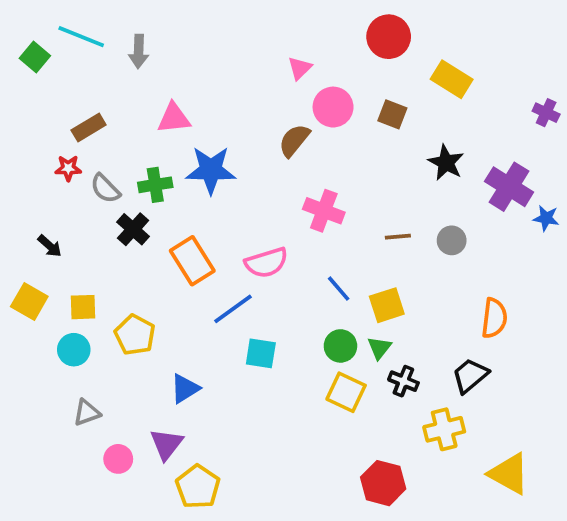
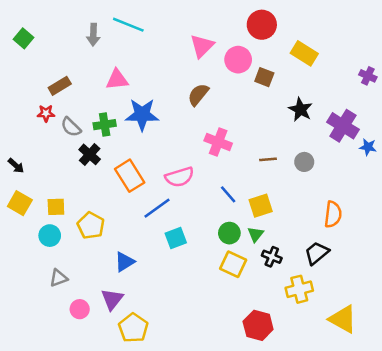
cyan line: (81, 37) -> (128, 25), moved
pink triangle: (300, 68) -> (202, 46), size x1.5
pink circle: (333, 107) -> (238, 60), moved
black arrow: (50, 246) -> (16, 166), moved
cyan square: (261, 353) -> (176, 238), turned -30

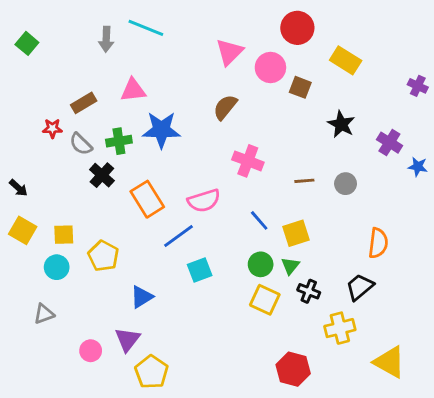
brown rectangle: (60, 86) -> (84, 103), moved
purple cross: (343, 126) -> (389, 143), size x0.7
gray triangle: (58, 278) -> (44, 314), moved

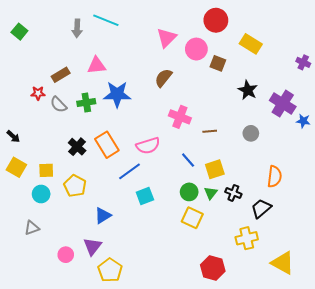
purple cross: (389, 143) -> (283, 104), size x1.4
black cross: (102, 175) -> (77, 147), moved
brown line: (304, 181) -> (210, 131), moved
black cross: (309, 291) -> (233, 193), moved

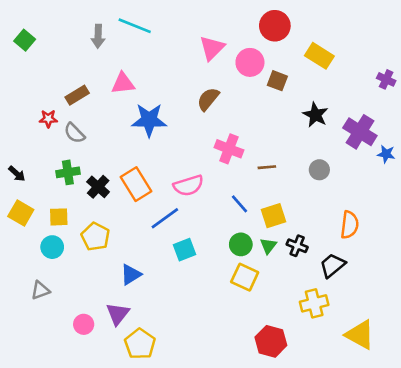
green cross: (86, 102) -> (68, 172), moved

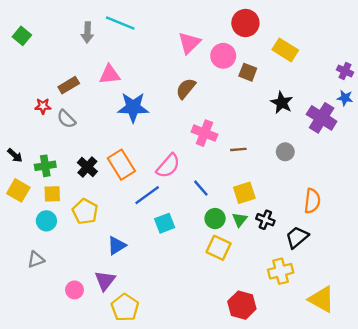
blue star: (386, 154) -> (345, 98), moved
green cross: (68, 172) -> (45, 166), moved
pink semicircle: (188, 185) -> (168, 166), turned -32
blue line: (239, 204) -> (201, 188), moved

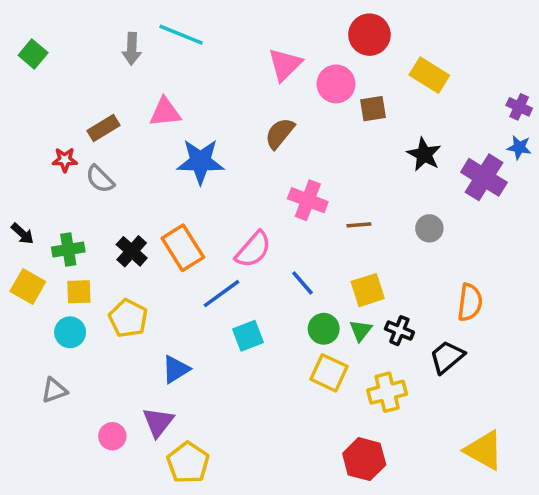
brown square: (248, 72) -> (373, 109), turned -30
yellow cross: (281, 271) -> (387, 392), moved

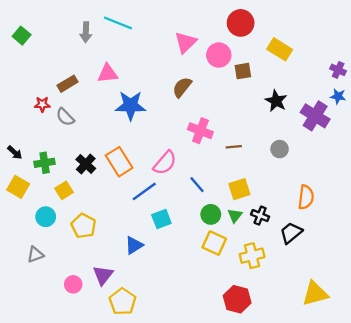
yellow square: (79, 292) -> (64, 190), moved, turned -30
yellow pentagon: (128, 318) -> (84, 226), moved
blue triangle: (176, 369) -> (134, 245), moved
yellow triangle: (484, 450) -> (315, 294), turned -44

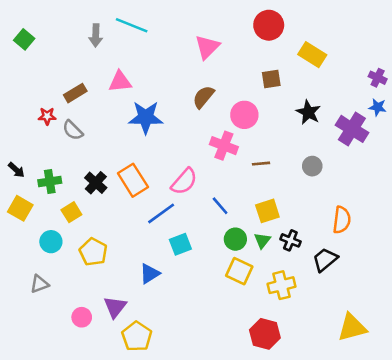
pink circle: (219, 55) -> (244, 115), moved

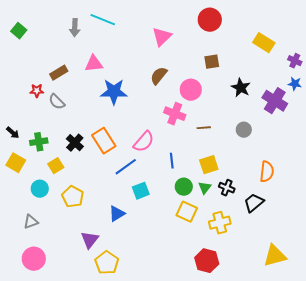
yellow rectangle: (312, 55) -> (264, 43), moved
blue line: (220, 206) -> (172, 161), turned 35
pink circle: (82, 317) -> (34, 259), moved, size x1.5

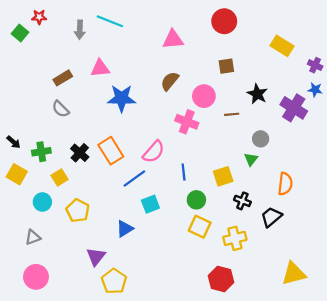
pink triangle: (162, 37) -> (173, 39), turned 40
red star: (37, 91) -> (39, 17), moved
brown line: (204, 128) -> (232, 114), moved
green triangle: (205, 188) -> (251, 159), moved

